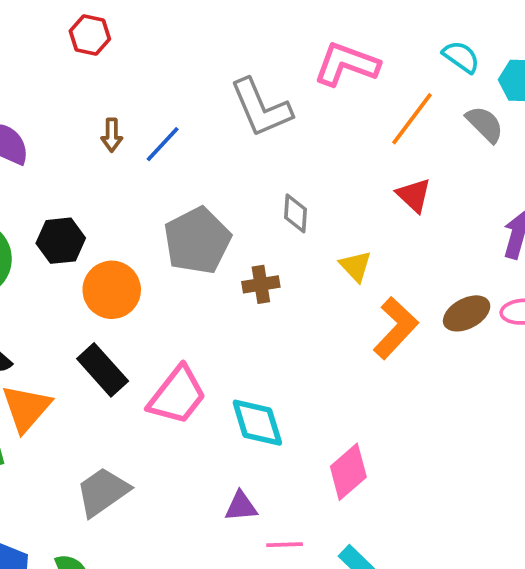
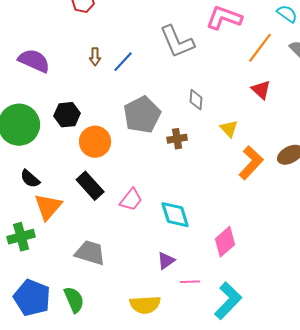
pink trapezoid: (177, 395) -> (131, 200), size x0.7
gray trapezoid: (103, 492) -> (90, 253), turned 52
purple triangle: (241, 506) -> (166, 261), turned -30

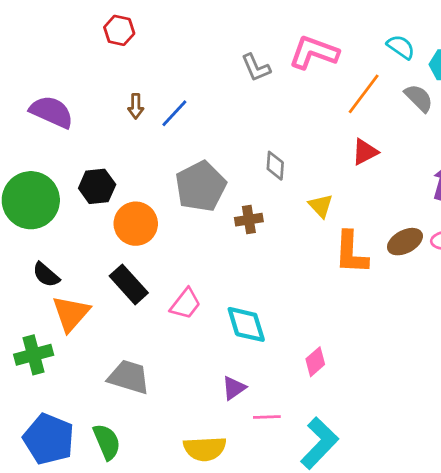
gray L-shape: (177, 42) -> (256, 68), moved, size x0.6
red triangle: (261, 90) -> (365, 152), turned 50
orange L-shape: (251, 163) -> (351, 253), turned 140
pink diamond: (225, 242) -> (315, 362), size x0.7

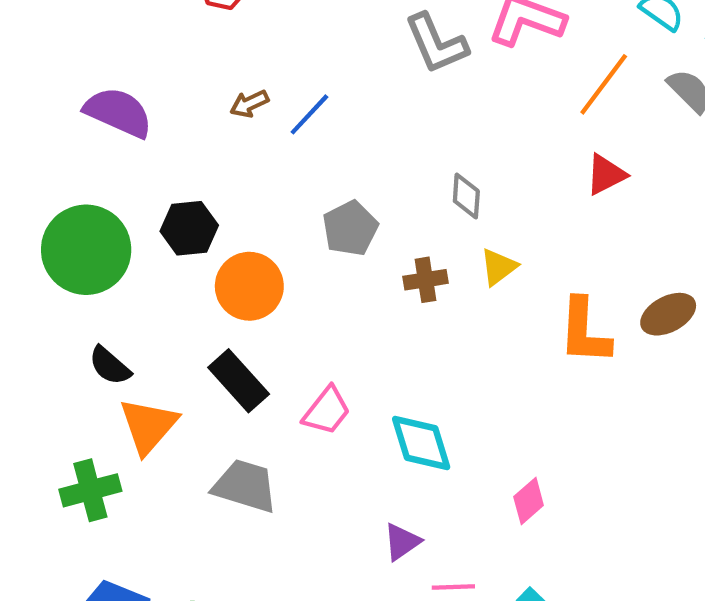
gray L-shape: (256, 68) -> (436, 44), size x1.4
brown arrow: (136, 106) -> (249, 104), turned 65
gray pentagon: (201, 186) -> (350, 228), size x0.7
yellow triangle: (321, 206) -> (498, 267), moved, turned 36
gray trapezoid: (129, 377) -> (245, 486), moved

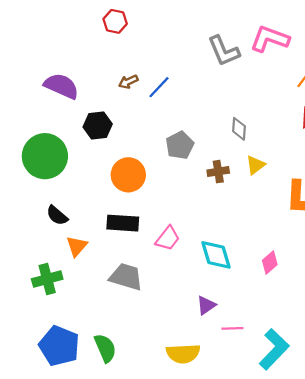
black hexagon: (189, 228) -> (98, 126), moved
black rectangle: (239, 381) -> (123, 223), turned -44
orange triangle: (148, 426) -> (77, 246), size x0.7
pink diamond: (529, 501) -> (270, 263), moved

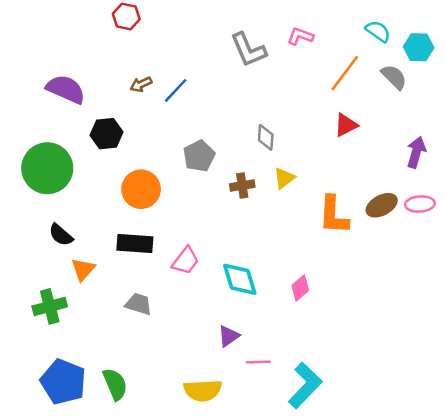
pink L-shape: (270, 39) -> (300, 36), size x0.6
gray trapezoid: (126, 277) -> (139, 304), size x0.7

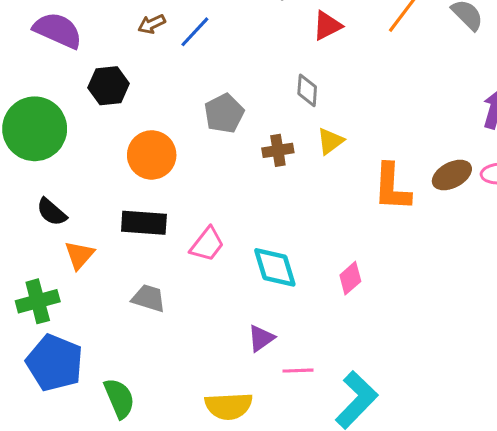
red triangle: (346, 125) -> (327, 26), moved
blue pentagon: (63, 382) -> (55, 363), moved

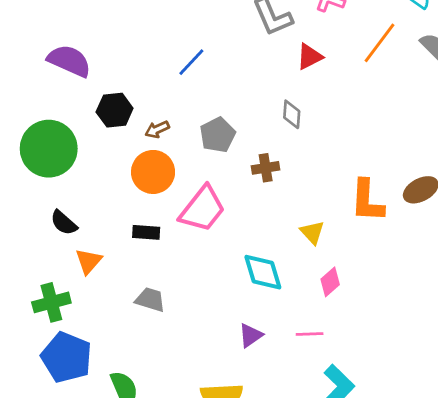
brown arrow: (152, 24) -> (157, 129), moved
yellow triangle: (330, 141) -> (312, 232), moved, turned -36
black rectangle: (144, 223) -> (146, 232), size x0.7
pink trapezoid: (207, 244) -> (202, 209), moved, size x1.5
pink line: (298, 371) -> (310, 334), moved

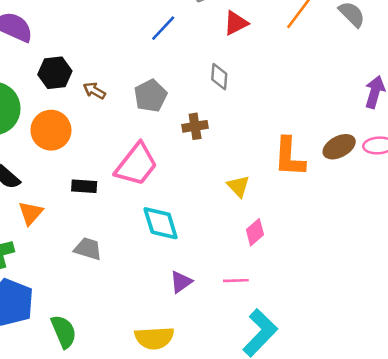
blue line: (191, 62) -> (163, 28), moved
brown arrow: (157, 129) -> (94, 91), turned 55
orange circle: (153, 172) -> (51, 130), moved
cyan diamond: (263, 272) -> (161, 223), moved

